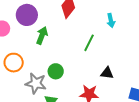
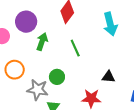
cyan arrow: (111, 20) -> (110, 24), size x1.6
green line: (89, 43) -> (75, 48), moved, turned -48

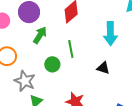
green circle: (57, 77) -> (52, 64), moved
black triangle: (108, 77) -> (103, 68), moved

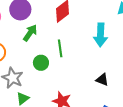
black triangle: (103, 68) -> (102, 80), moved

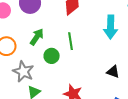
green arrow: (30, 33) -> (37, 37), moved

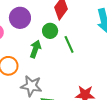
green circle: (52, 56) -> (50, 31), moved

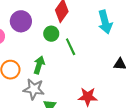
green arrow: (35, 49) -> (39, 65), moved

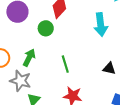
green line: (71, 47) -> (65, 64), moved

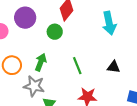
black triangle: (109, 68) -> (114, 67), moved

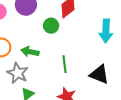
green arrow: (41, 62) -> (30, 52), turned -114
black triangle: (114, 67) -> (99, 74), size x1.5

